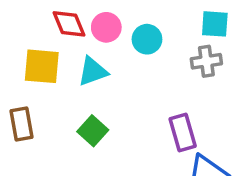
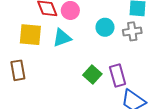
cyan circle: (147, 39) -> (105, 27), moved
green square: (93, 131) -> (92, 74), moved

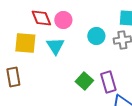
cyan triangle: (62, 38) -> (55, 46), turned -42

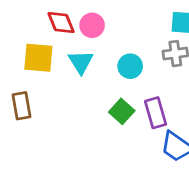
cyan circle: (96, 36) -> (130, 66), moved

